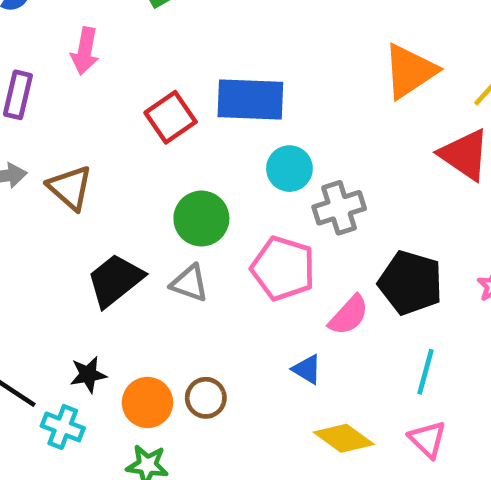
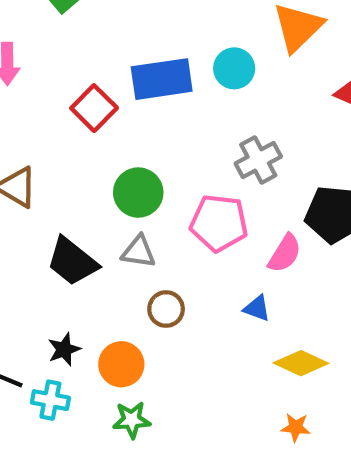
cyan circle: (289, 169) -> (234, 68), moved
black trapezoid: (115, 280) -> (72, 261), turned -92
brown circle: (206, 398) -> (166, 309), moved

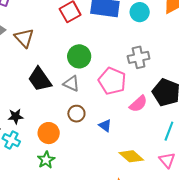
blue triangle: (257, 308) -> (105, 126), moved
black star: (64, 349) -> (16, 116), moved
green star: (132, 420) -> (46, 160), turned 30

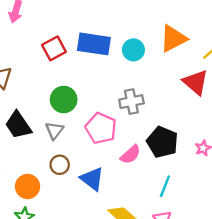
gray triangle: (71, 84) -> (54, 130), turned 42
blue triangle: (105, 126) -> (92, 179), size x1.6

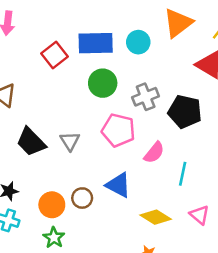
green circle: (64, 100) -> (103, 83), moved
black pentagon: (162, 142) -> (185, 112), moved
brown circle: (60, 165) -> (82, 198), moved
cyan line: (165, 186) -> (183, 174), moved

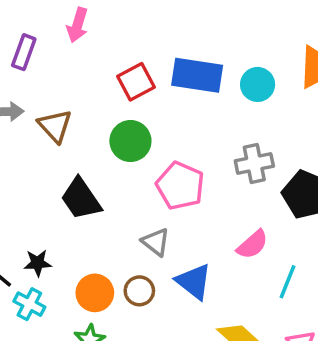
green circle: (103, 83) -> (130, 141), moved
pink pentagon: (118, 130) -> (180, 186), moved
gray triangle: (70, 141) -> (156, 242), moved, turned -30

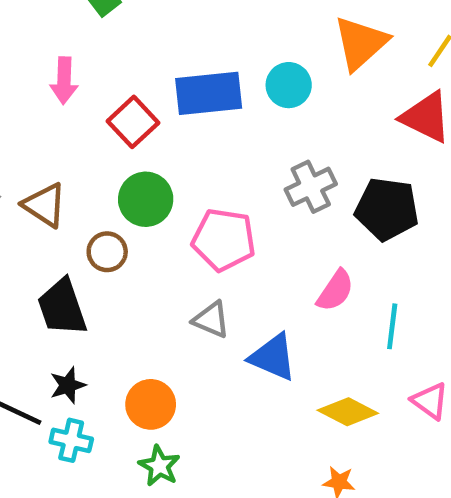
pink arrow: (77, 25) -> (64, 81), moved
black trapezoid: (81, 199) -> (62, 307), moved, turned 30
brown circle: (139, 291) -> (107, 252), moved

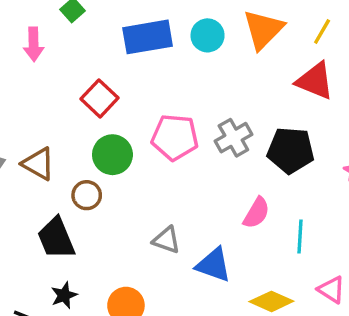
pink arrow: (64, 81) -> (34, 44), moved
cyan circle: (289, 85) -> (208, 35), moved
blue rectangle: (209, 93) -> (148, 37), moved
pink pentagon: (224, 240) -> (175, 137), moved

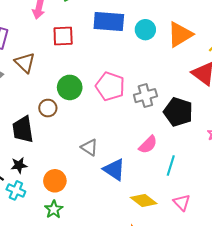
red square: (100, 98) -> (63, 36), moved, turned 30
brown triangle: (38, 164) -> (25, 63), moved

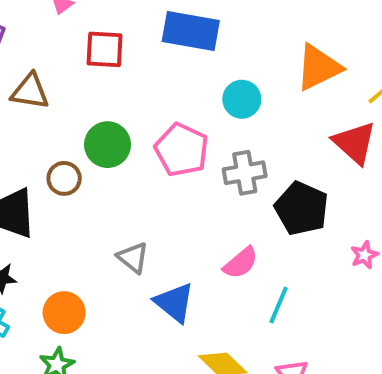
cyan circle: (145, 30) -> (242, 99), moved
brown triangle: (25, 63) -> (30, 92), turned -40

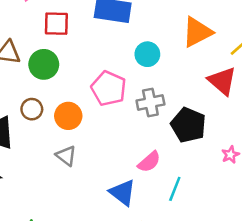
green circle: (108, 145) -> (44, 64), moved
gray triangle: (133, 258) -> (66, 156), moved
blue triangle: (174, 302) -> (123, 193), moved
orange circle: (64, 313) -> (68, 116), moved

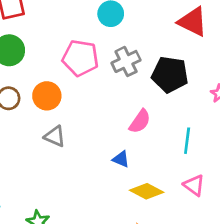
cyan line: (175, 189) -> (187, 141), moved
blue triangle: (123, 193) -> (121, 159), size x0.6

